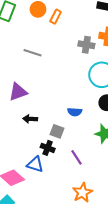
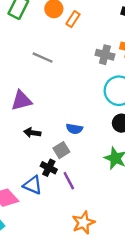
blue semicircle: (75, 112) -> (74, 129), moved
gray square: (57, 131) -> (61, 150), turned 32
purple line: (76, 157) -> (69, 181), moved

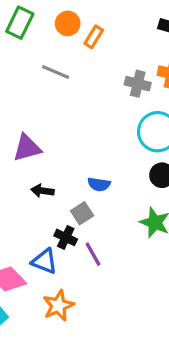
gray line: (43, 58) -> (56, 72), moved
orange star: (83, 223) -> (58, 306), moved

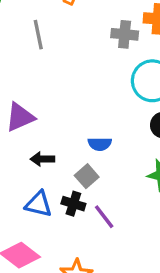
gray line: (56, 72) -> (38, 35), turned 64
blue triangle: (44, 261) -> (39, 204), moved

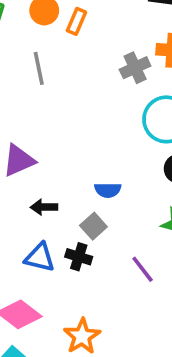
gray cross: (125, 34) -> (135, 68), turned -30
purple line: (104, 217) -> (143, 269), moved

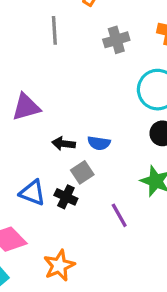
gray cross: (135, 68) -> (116, 40), moved
black arrow: (44, 207) -> (64, 144), moved

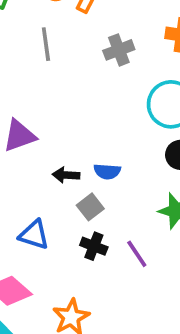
black cross: (66, 197) -> (94, 246), moved

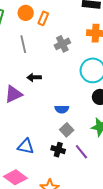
black arrow: (66, 175) -> (34, 77), moved
gray square: (90, 207) -> (67, 130), moved

